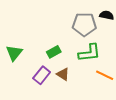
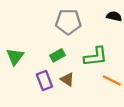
gray pentagon: (84, 24) -> (68, 22), moved
purple rectangle: (42, 75) -> (44, 80), turned -60

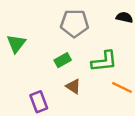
green triangle: (15, 57) -> (16, 43), moved
purple rectangle: (44, 80) -> (39, 102), moved

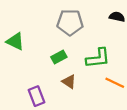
green triangle: (16, 43) -> (15, 41), turned -42

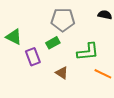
green rectangle: (59, 57) -> (53, 43), moved
purple rectangle: (37, 96) -> (33, 57), moved

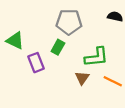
green rectangle: (53, 43) -> (58, 47), turned -32
brown triangle: (62, 73) -> (82, 78), moved, turned 32

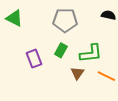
green triangle: (15, 41) -> (14, 18), moved
green rectangle: (58, 47) -> (61, 50), moved

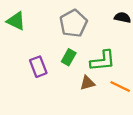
gray pentagon: (65, 20) -> (73, 23), turned -30
brown triangle: (77, 73) -> (87, 83), turned 40

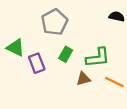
green triangle: (16, 21) -> (16, 48), moved
gray pentagon: (73, 23) -> (54, 22), moved

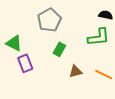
green L-shape: (98, 58) -> (99, 37), moved
purple rectangle: (37, 63) -> (25, 63), moved

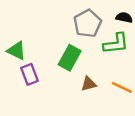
gray pentagon: (49, 20) -> (87, 23), moved
green rectangle: (59, 49) -> (70, 58), size x1.5

